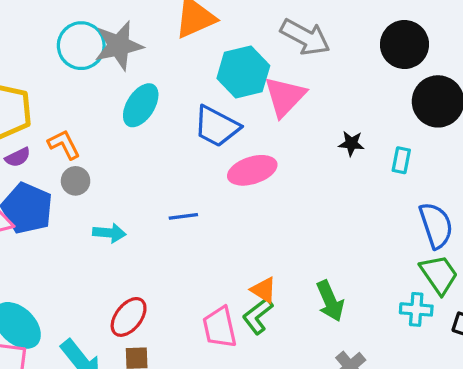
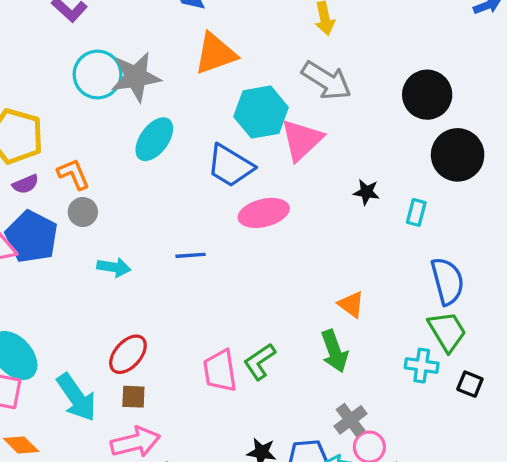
orange triangle: (264, 290) -> (351, 304), moved

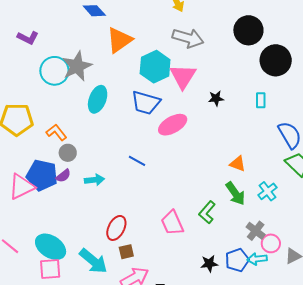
purple semicircle: (26, 184) -> (63, 176), moved
black star: (366, 192) -> (216, 98), moved
blue line: (190, 255) -> (137, 161), turned 48
green L-shape: (260, 362) -> (207, 212), moved
cyan cross: (422, 366) -> (267, 191), moved, turned -30

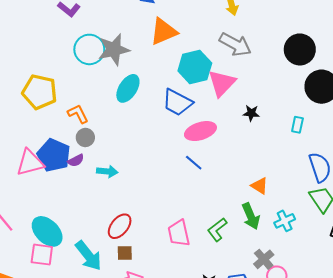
blue line: (137, 161) -> (194, 163), moved

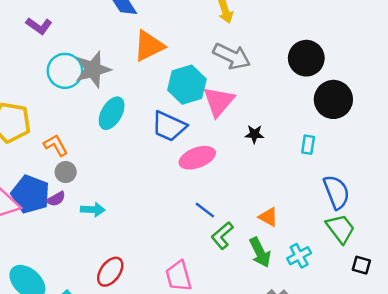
blue line: (194, 163) -> (205, 210), moved
green L-shape: (217, 230) -> (222, 236), moved

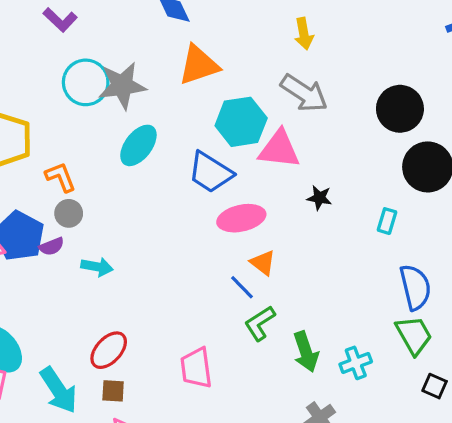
pink triangle: (219, 101) -> (279, 149), turned 48
orange triangle: (268, 217) -> (263, 263), moved

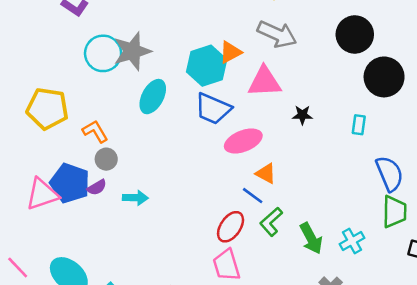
orange triangle: (199, 65) -> (230, 52), moved, size x0.7
cyan hexagon: (241, 122) -> (207, 66), moved
green trapezoid: (414, 335) -> (394, 212), turned 40
red ellipse: (109, 350) -> (231, 227), moved

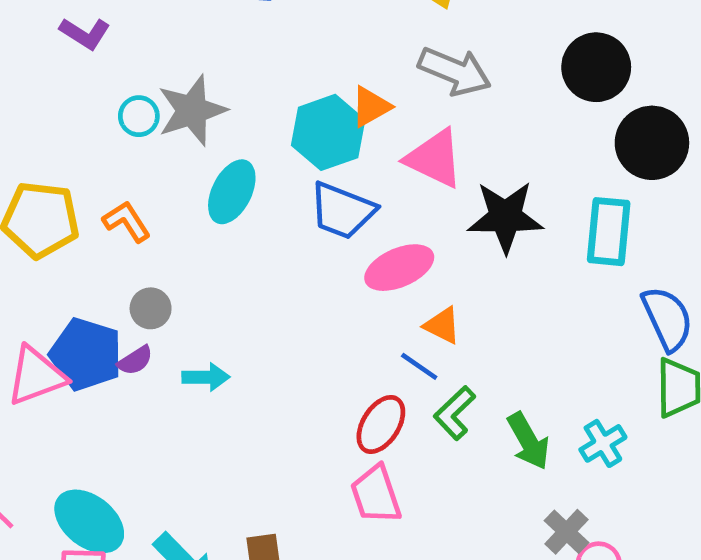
cyan circle: (103, 53) -> (139, 116), size x0.6
pink triangle: (264, 82) -> (434, 158), turned 30
black star: (302, 115) -> (505, 217), size x2.0
cyan rectangle: (359, 125) -> (609, 232), size x1.8
orange L-shape: (95, 131) -> (127, 221), moved

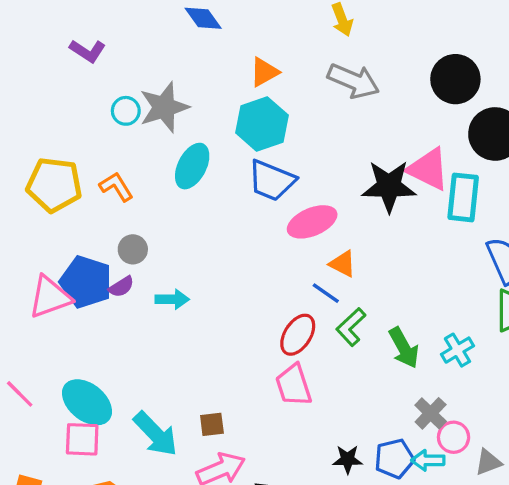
orange triangle: (371, 107) -> (264, 72), moved
pink triangle: (434, 158) -> (428, 169), moved

